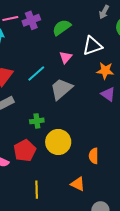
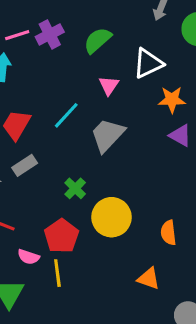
green cross: (37, 121) -> (75, 188), turned -32
yellow line: (37, 190) -> (57, 273), moved

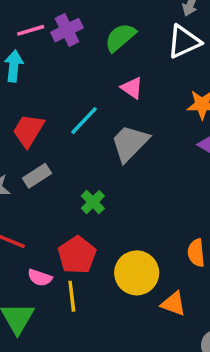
white triangle: (148, 63) -> (184, 42), moved
pink triangle: (109, 86) -> (132, 88), turned -30
yellow circle: (112, 217) -> (137, 273), moved

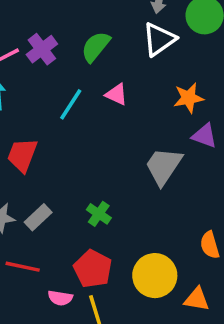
cyan line: (84, 121) -> (71, 104), moved
gray trapezoid: (130, 143) -> (163, 166), moved
gray rectangle: (37, 176) -> (38, 217), moved

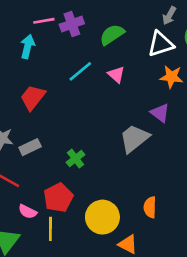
orange star: (189, 98) -> (171, 77), moved
purple triangle: (204, 136) -> (160, 113), moved

